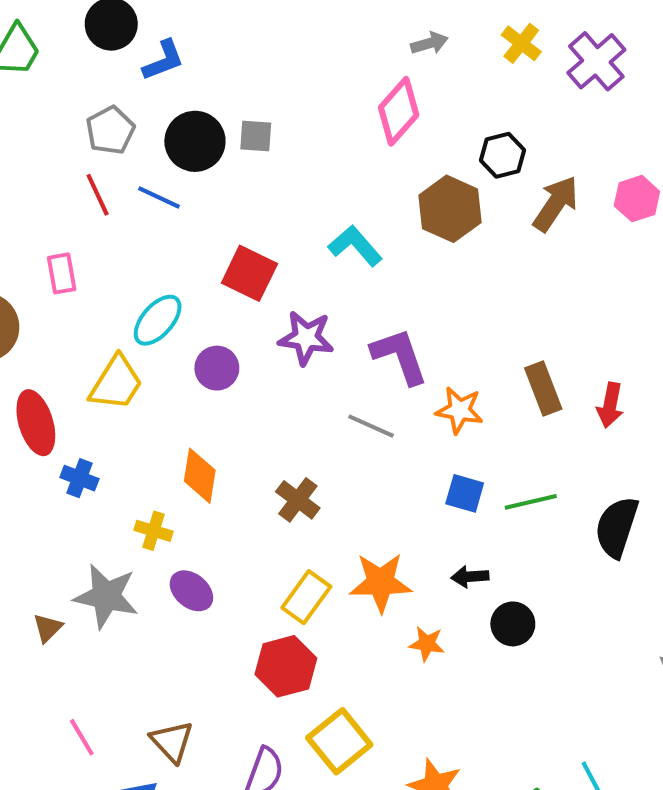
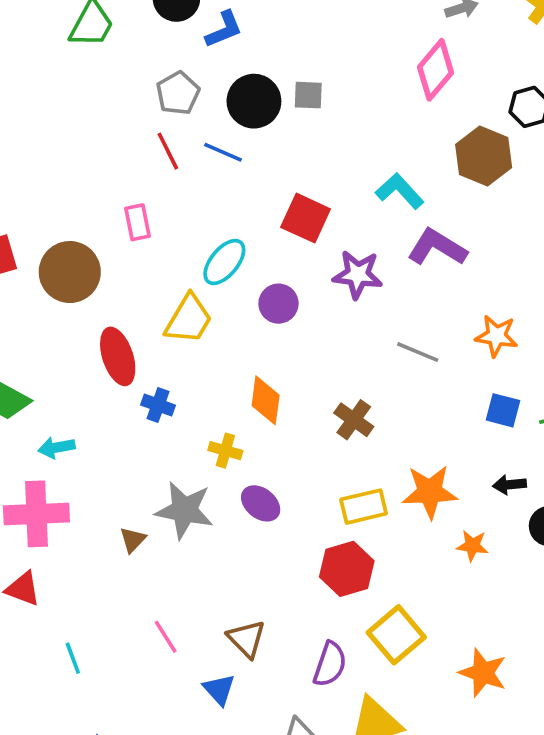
purple L-shape: (400, 356) -> (437, 247), moved, turned -38
yellow rectangle: (306, 597) -> (364, 507), turned 42

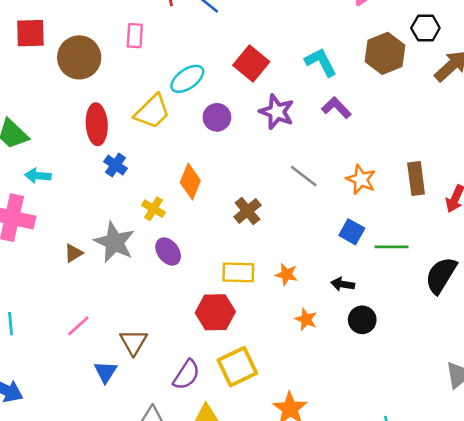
purple L-shape: (437, 247) -> (336, 108), size x0.7
orange star: (430, 492) -> (286, 274), size x0.6
pink line: (166, 637) -> (78, 326), turned 65

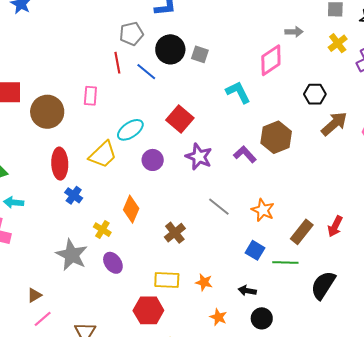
brown hexagon: (385, 53) -> (276, 137), moved
cyan L-shape: (321, 62) -> (238, 92), moved
brown rectangle: (416, 179) -> (302, 232), moved, turned 45
brown triangle: (74, 253) -> (34, 295), moved

